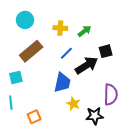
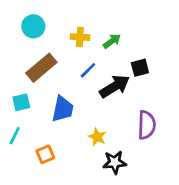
blue trapezoid: (62, 82) -> (63, 109), moved
cyan line: (11, 103) -> (15, 136), turned 32
black star: (95, 116) -> (115, 162), moved

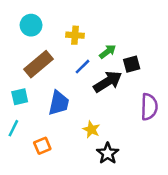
green arrow: (112, 41) -> (108, 52), moved
purple semicircle: (147, 125) -> (149, 107), moved
black star: (115, 162) -> (108, 153), turned -30

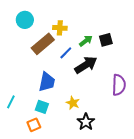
brown rectangle: (39, 64) -> (43, 44), moved
black square: (132, 64) -> (106, 40), moved
cyan square: (20, 97) -> (42, 107), moved, turned 32
orange square: (42, 146) -> (34, 125), moved

